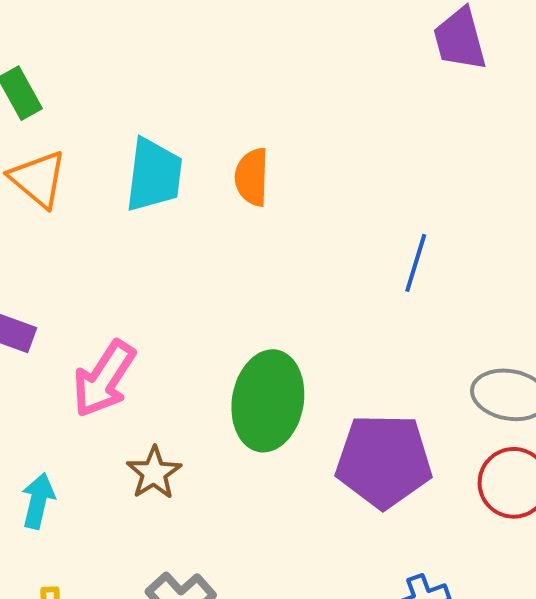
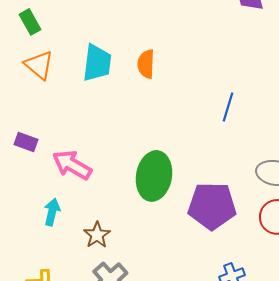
pink arrow: (104, 379) -> (72, 165), turned 87
brown star: (154, 473) -> (97, 235), moved
cyan arrow: (38, 501) -> (52, 212), moved

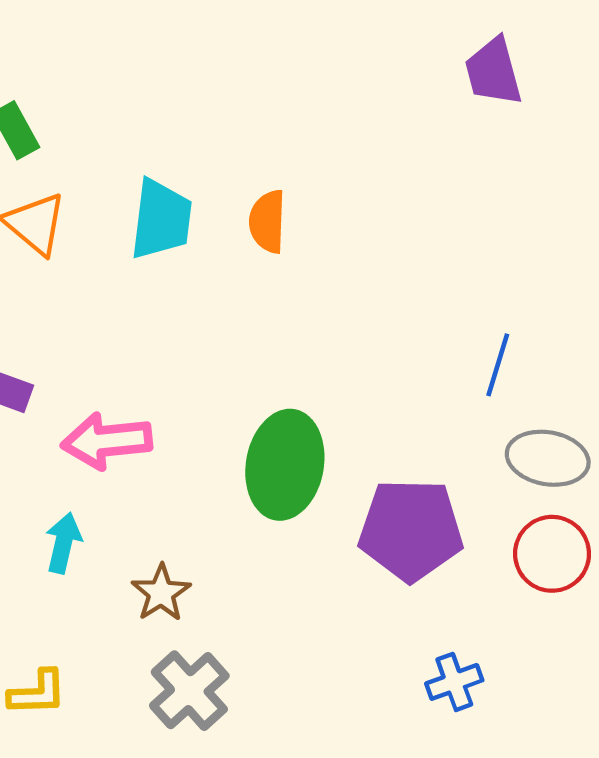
blue line: (228, 107) -> (498, 365), moved
pink arrow: (72, 165) -> (107, 441), turned -36

